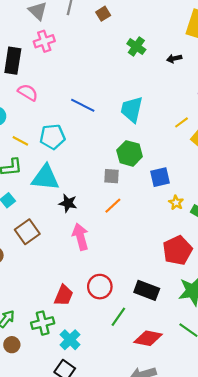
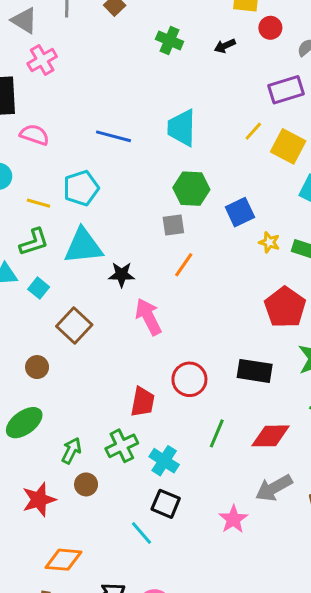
green line: (118, 317) -> (217, 433), moved

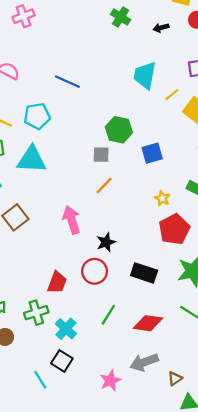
cyan trapezoid: (182, 128) -> (145, 75), moved
yellow star: (269, 242) -> (162, 198), moved
black star: (122, 275) -> (106, 242), moved, turned -30

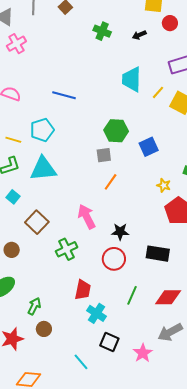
black star: (106, 242) -> (120, 232), turned 30
red trapezoid: (57, 282) -> (83, 290), moved
green cross: (36, 313) -> (67, 249), moved
black square: (62, 361) -> (109, 342), moved

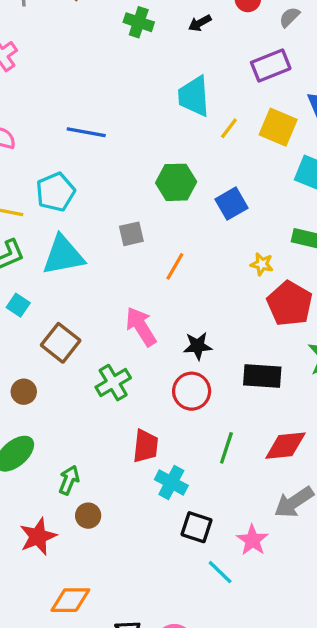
yellow line: (158, 92) -> (229, 128), moved
gray square: (104, 155) -> (131, 234), moved
cyan line: (81, 362) -> (220, 572), moved

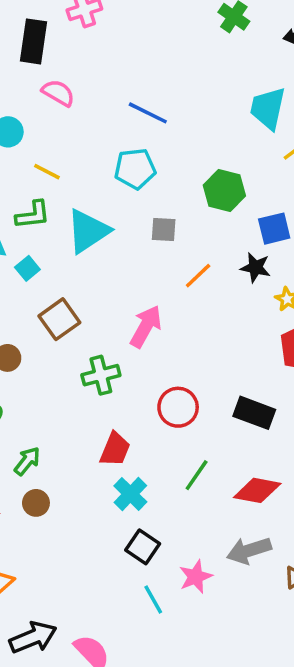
cyan pentagon: (56, 192) -> (135, 169), moved
cyan triangle: (63, 255) -> (88, 231), turned -39
pink arrow: (141, 326) -> (146, 327), turned 45
black star: (198, 346) -> (256, 268), moved

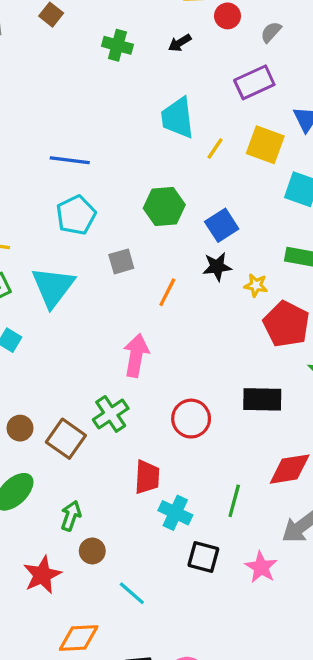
brown square: (59, 319) -> (66, 439), moved
green line: (197, 475) -> (234, 501), moved
cyan line: (153, 599) -> (132, 593), moved

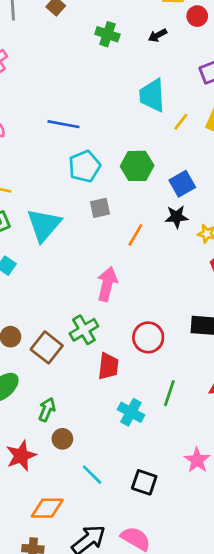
cyan pentagon: (76, 215) -> (84, 166), moved
red trapezoid: (147, 477) -> (108, 366), moved
green line: (234, 501) -> (169, 393), moved
black square: (203, 557) -> (144, 482), moved

